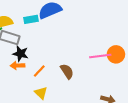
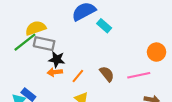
cyan rectangle: (31, 19) -> (104, 26), moved, turned 56
pink line: (100, 56) -> (139, 75), moved

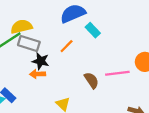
pink line: (139, 75) -> (117, 73), moved
orange line: (78, 76) -> (67, 46), moved

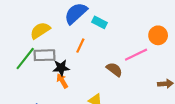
yellow semicircle: (21, 27) -> (40, 31), moved
orange arrow: (37, 74) -> (62, 81), turned 80

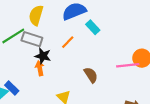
yellow semicircle: (40, 31) -> (36, 15), turned -60
pink line: (136, 55) -> (128, 65), moved

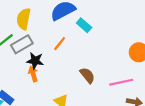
gray rectangle: (32, 39) -> (22, 44), turned -42
pink line: (128, 65) -> (121, 82), moved

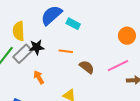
orange line: (60, 44) -> (66, 51), moved, turned 72
black star: (35, 61) -> (37, 47), moved

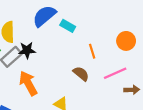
orange line: (66, 51) -> (92, 51), moved, turned 64
orange arrow: (39, 77) -> (28, 83), size x1.6

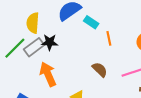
orange line: (92, 51) -> (109, 38), moved

